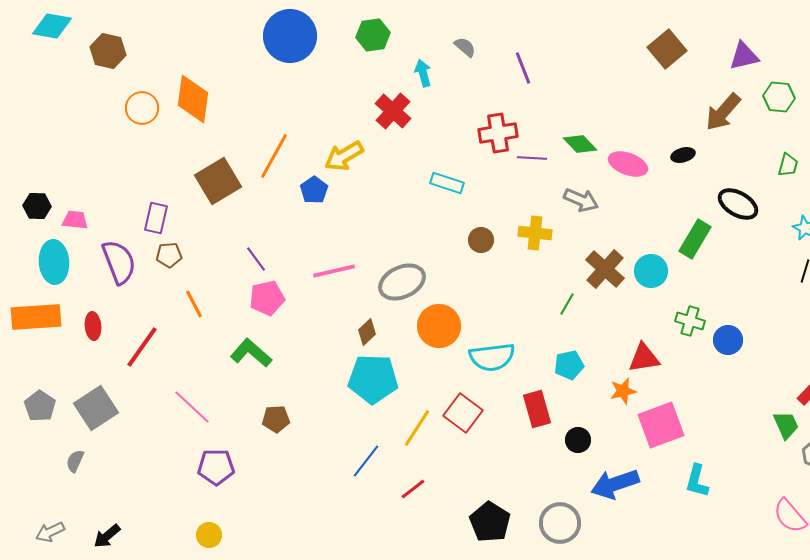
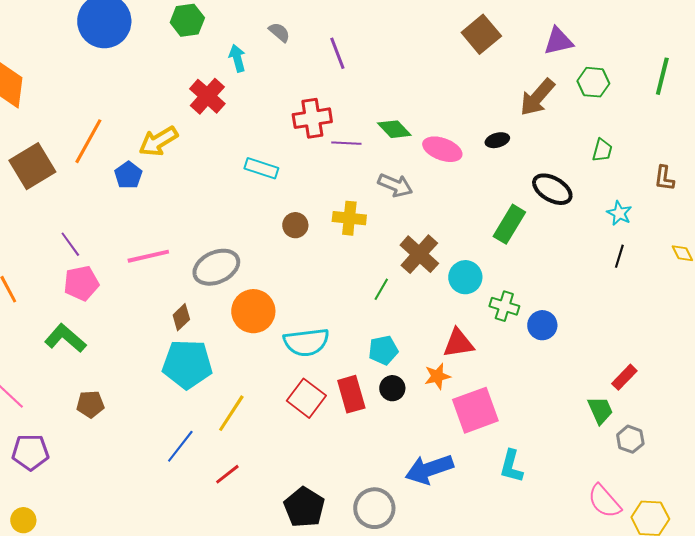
cyan circle: (651, 271) -> (465, 277), moved
red square: (463, 413) -> (306, 398), moved
black circle: (578, 440) -> (392, 388), moved

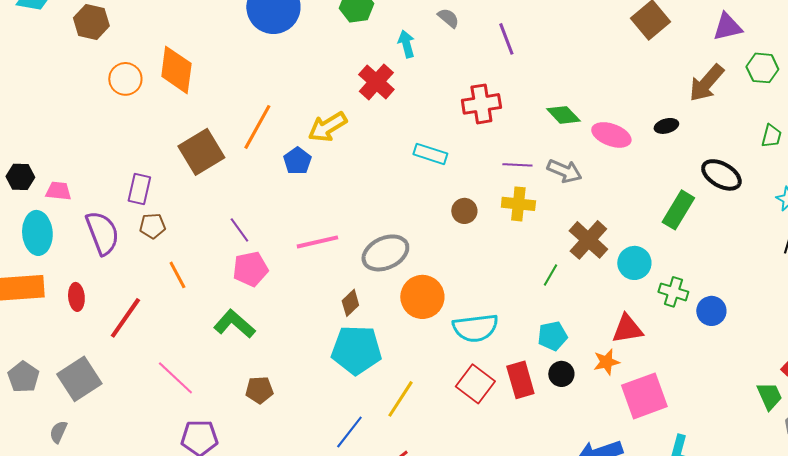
purple line: (346, 143) -> (517, 165), moved

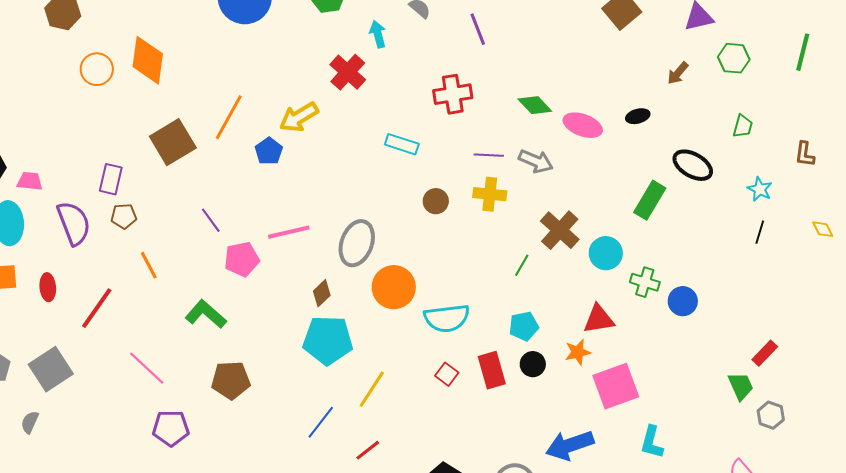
brown arrow: (706, 83) -> (678, 73), size x0.6
gray ellipse: (385, 253) -> (357, 243), turned -45
pink pentagon: (250, 269) -> (242, 259), moved
red square: (475, 384) -> (447, 374), size x0.6
brown pentagon: (259, 390) -> (231, 380), size x1.4

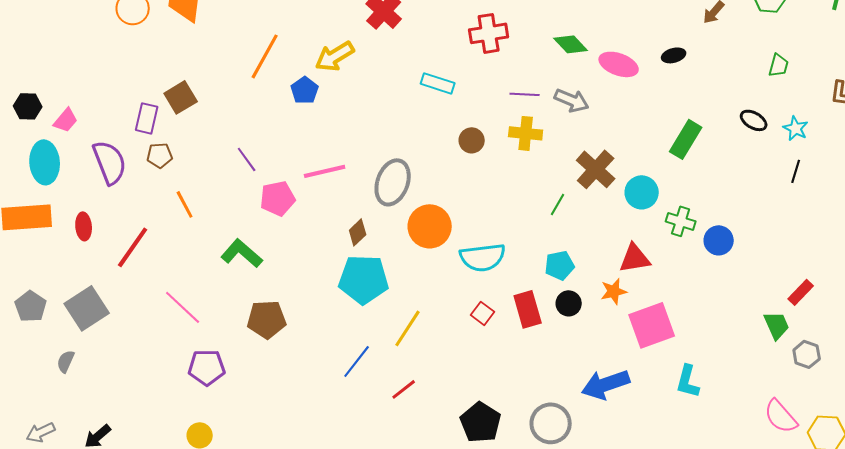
brown square: (173, 142) -> (181, 97), moved, size x0.7
black ellipse: (693, 165) -> (754, 120), moved, size x0.7
pink trapezoid: (30, 181) -> (66, 120), turned 124

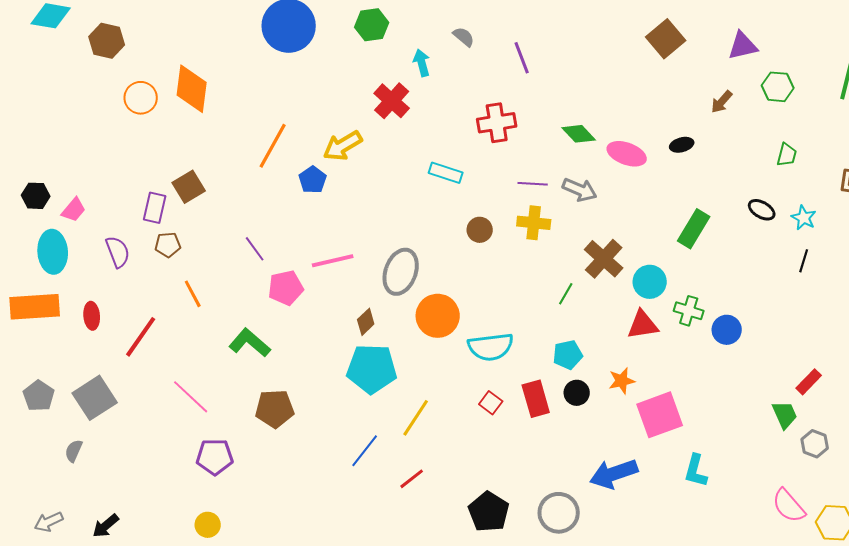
purple semicircle: (110, 162) -> (118, 252), size x0.7
red triangle: (635, 258) -> (643, 325), moved

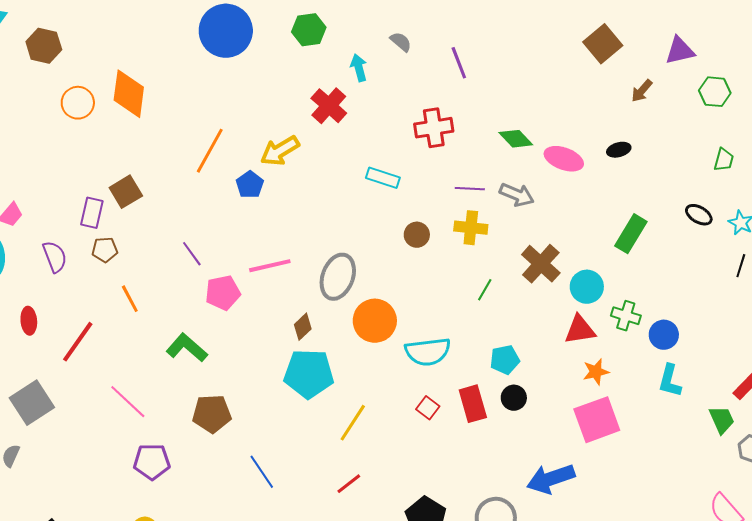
brown arrow: (722, 102) -> (642, 91), moved
green line: (566, 294) -> (485, 290), moved
orange star: (622, 381) -> (596, 372), moved
blue line: (365, 451) -> (262, 472), moved, turned -72
cyan L-shape: (696, 471) -> (670, 381), moved

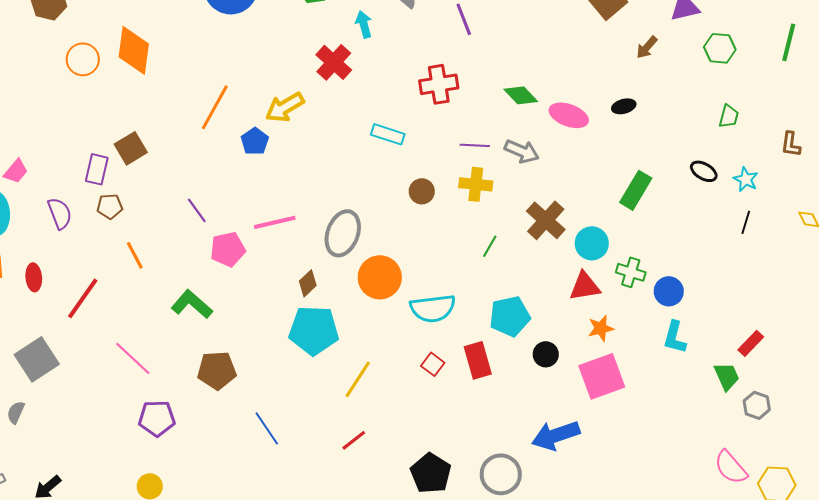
cyan pentagon: (505, 360) -> (510, 316), size x1.4
black circle: (514, 398) -> (546, 354), moved

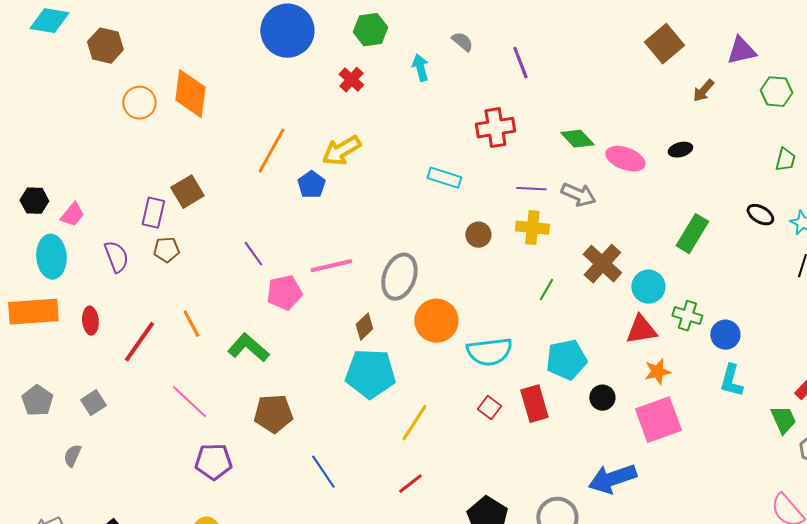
red cross: (334, 62) -> (351, 80), moved, size x0.7
orange line: (135, 255) -> (191, 324), moved
gray square: (37, 359) -> (93, 403), size x0.6

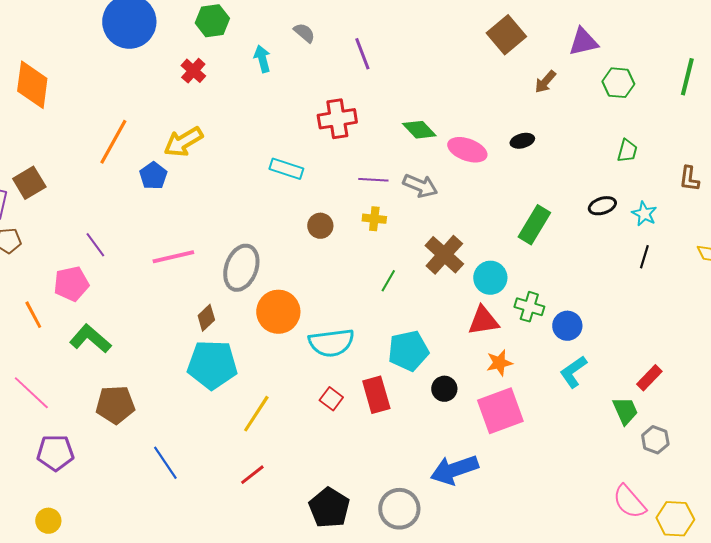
black ellipse: (760, 215) -> (602, 206), turned -48
yellow cross: (532, 228) -> (374, 219), size x0.7
pink pentagon: (284, 293) -> (71, 284), moved
cyan L-shape: (731, 381) -> (573, 372), turned 40

